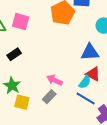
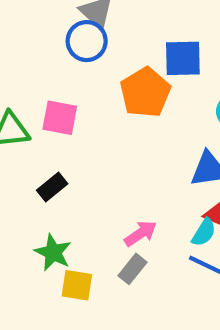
pink arrow: (55, 80) -> (140, 234), turned 126

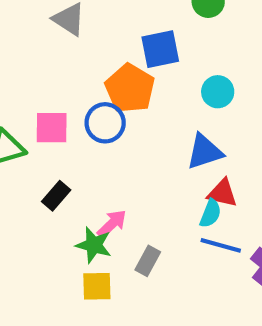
blue circle: (87, 41) -> (105, 123), moved
pink arrow: (140, 234) -> (112, 224), moved
green star: (53, 252) -> (94, 245), moved

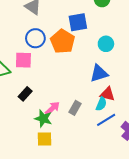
blue circle: (105, 123) -> (35, 38), moved
blue line: (221, 245) -> (106, 120), turned -48
gray rectangle: (148, 261) -> (75, 108), moved

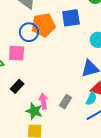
orange pentagon: (62, 41) -> (43, 25), moved, turned 30
pink arrow: (52, 108) -> (43, 101), turned -56

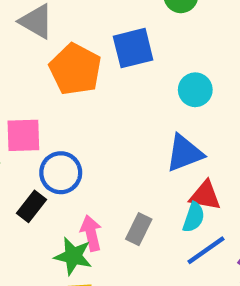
orange pentagon: (43, 25) -> (75, 69), turned -30
blue circle: (29, 32) -> (61, 173), moved

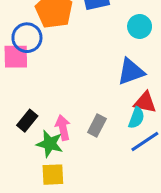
blue circle: (61, 173) -> (27, 38), moved
black rectangle: (32, 206) -> (27, 121), moved

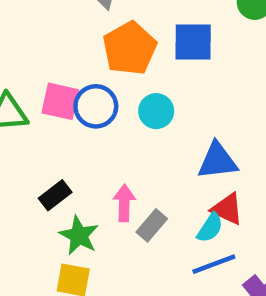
cyan circle: (140, 26) -> (156, 111), moved
blue circle: (27, 38) -> (96, 106), moved
pink arrow: (63, 128) -> (124, 203), moved

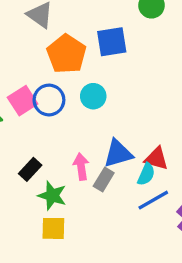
pink square: (60, 101) -> (23, 101), turned -36
blue triangle: (217, 161) -> (118, 154), moved

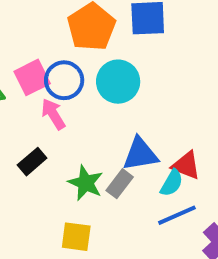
cyan circle: (93, 96) -> (118, 82), size x1.4
pink arrow: (81, 167) -> (53, 114), moved, turned -30
green star: (52, 196) -> (86, 183), moved
yellow square: (53, 228) -> (76, 237), moved

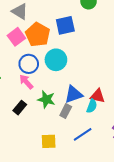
pink square: (32, 77) -> (16, 37), moved
green star: (86, 183) -> (46, 99), moved
blue line: (177, 215) -> (83, 134), moved

